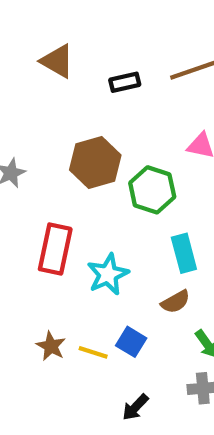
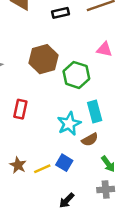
red rectangle: (55, 249) -> (20, 109), size x0.7
cyan star: (108, 274) -> (69, 124), moved
yellow line: (93, 352) -> (42, 169), turned -42

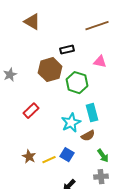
black rectangle: (61, 13) -> (67, 50), moved
red rectangle: (20, 109) -> (31, 111), turned 35

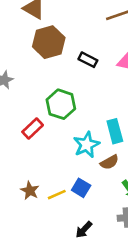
black rectangle: (67, 50) -> (88, 60), moved, turned 40
brown hexagon: (50, 70) -> (49, 42), moved
green hexagon: (77, 83) -> (61, 104), moved

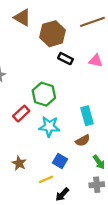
brown hexagon: (49, 42) -> (53, 34), moved
cyan star: (87, 145) -> (49, 126), moved, turned 30
yellow line: (57, 195) -> (46, 179), moved

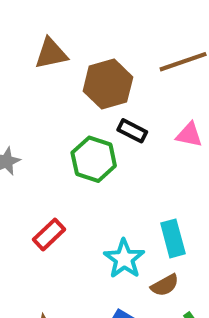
brown triangle: (22, 18) -> (51, 54), turned -42
green hexagon: (44, 94) -> (94, 159), moved
cyan star: (49, 126) -> (124, 259), moved, turned 30

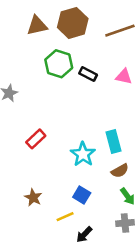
brown hexagon: (108, 84) -> (73, 23), moved
green hexagon: (94, 159) -> (59, 64), moved
brown semicircle: (165, 285) -> (120, 171), moved

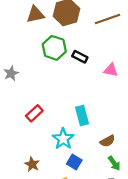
pink triangle: (124, 76) -> (111, 70), moved
cyan rectangle: (114, 141) -> (82, 116), moved
cyan star: (83, 154) -> (63, 139), moved

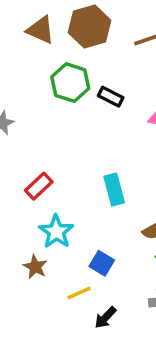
brown triangle: (35, 15) -> (40, 30), turned 36
cyan star: (63, 139) -> (56, 232), moved

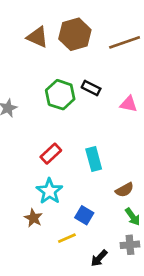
green hexagon: (70, 83) -> (60, 95), moved
red rectangle: (39, 186) -> (51, 154), moved
black arrow: (105, 318) -> (99, 258), moved

